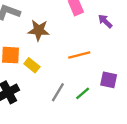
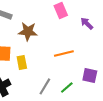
yellow rectangle: (32, 65) -> (22, 62), turned 40

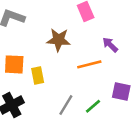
purple arrow: (87, 23) -> (110, 45), moved
brown star: (28, 31) -> (58, 40), moved

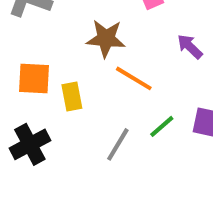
orange line: (89, 64) -> (134, 78), moved, turned 45
green line: (93, 106) -> (162, 126), moved

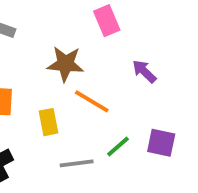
yellow rectangle: (72, 96) -> (49, 122), moved
gray line: (118, 144) -> (77, 163), turned 52

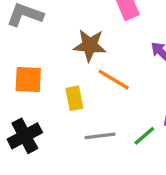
green line: (118, 147) -> (144, 136), moved

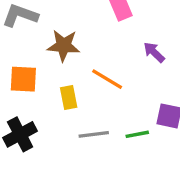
brown star: (90, 45) -> (64, 46), moved
green line: (144, 136) -> (137, 134), turned 30

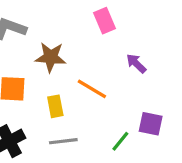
gray line: (94, 134) -> (63, 141), moved
green line: (137, 134) -> (120, 141), turned -40

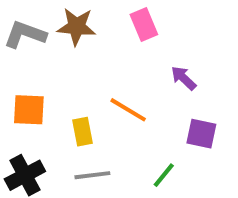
brown star: (51, 57) -> (77, 27), moved
purple square: (151, 124) -> (201, 134), moved

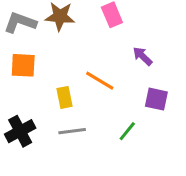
orange square: (29, 110) -> (23, 65), moved

